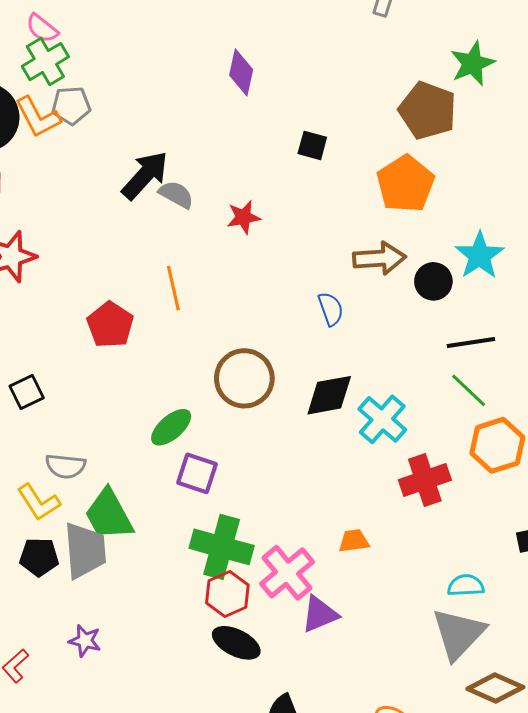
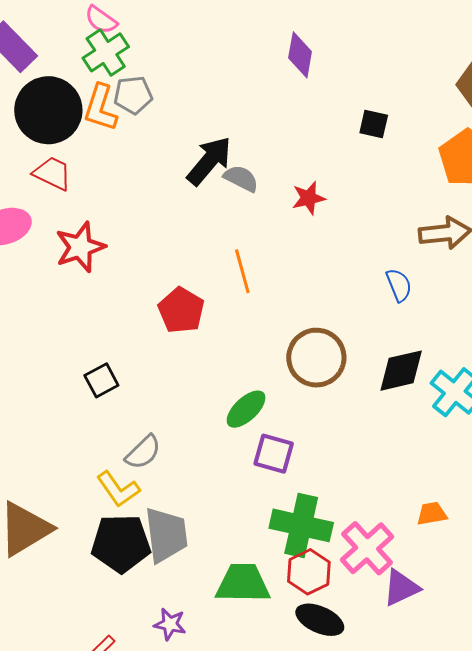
orange L-shape: (38, 117) -> (101, 108), turned 48
gray semicircle: (65, 466) -> (143, 452), turned -48
green trapezoid: (109, 515) -> (243, 583), moved, turned 122
black pentagon: (39, 557) -> (121, 543), size x1.5

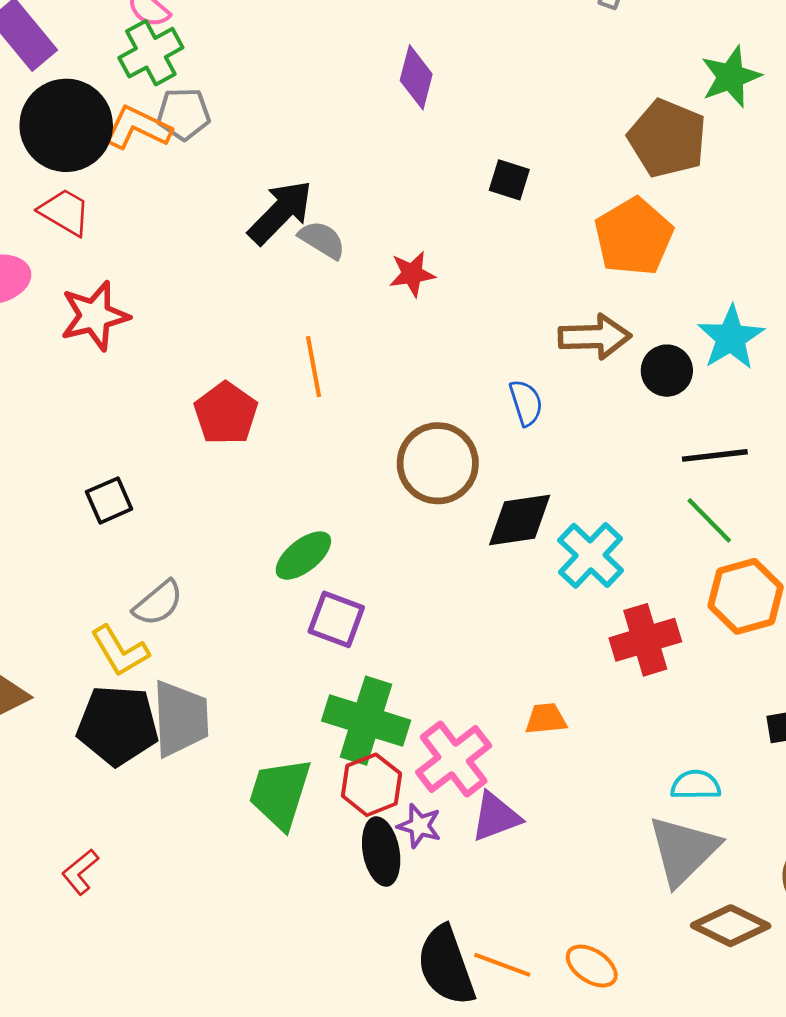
orange L-shape: (101, 108) -> (138, 128), turned 93
brown circle: (316, 358) -> (438, 463), moved
green trapezoid: (243, 583) -> (280, 793), turned -78
black ellipse: (320, 620) -> (381, 852), turned 51
purple star: (170, 624) -> (419, 826), moved

